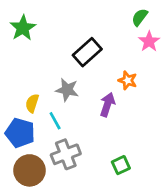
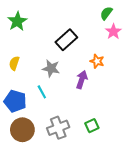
yellow semicircle: (32, 103) -> (14, 63), moved
gray cross: (66, 154) -> (58, 128), moved

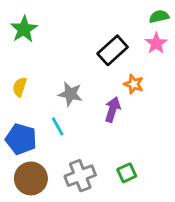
green semicircle: (106, 13) -> (159, 17), moved, turned 40
black rectangle: (66, 40) -> (113, 50), moved

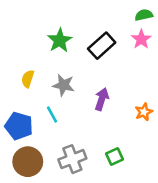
green star: (24, 29) -> (60, 40), moved
orange star: (134, 84) -> (144, 112), moved, turned 30
yellow semicircle: (20, 87) -> (28, 79), moved

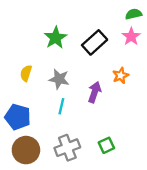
orange star: (144, 112) -> (121, 76), moved
cyan line: (52, 114) -> (61, 106), moved, turned 42

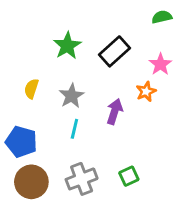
pink star: (131, 37) -> (160, 64), moved
gray star: (59, 79) -> (72, 96), turned 30

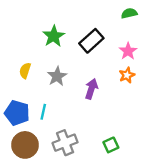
orange star: (146, 92) -> (127, 75), moved
cyan line: (74, 129) -> (43, 112), moved
green square: (129, 176) -> (111, 145), moved

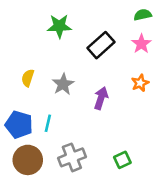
green star: (54, 36) -> (59, 26), moved, turned 30
pink star: (128, 51) -> (141, 44), moved

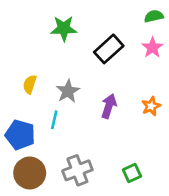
orange star: (140, 83) -> (151, 106), moved
cyan line: (48, 123) -> (54, 120), moved

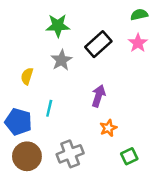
gray star: (68, 91) -> (61, 60), moved
orange star: (151, 106) -> (108, 128), moved
green square: (132, 173) -> (129, 156), moved

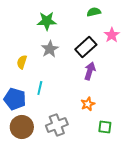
green semicircle: (139, 15) -> (94, 12), moved
black rectangle: (98, 44) -> (86, 47), moved
purple arrow: (98, 96) -> (90, 71), moved
green square: (129, 156) -> (105, 127), turned 32

